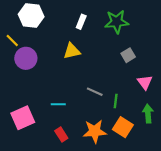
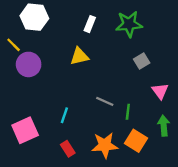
cyan line: (58, 104) -> (64, 115), turned -72

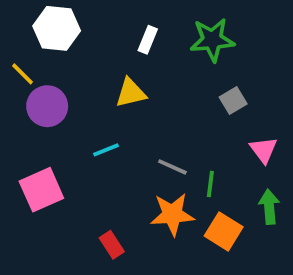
cyan line: (64, 115) -> (106, 150), moved, turned 49
pink square: (25, 130) -> (41, 190), moved
orange star: (105, 145) -> (172, 214), moved

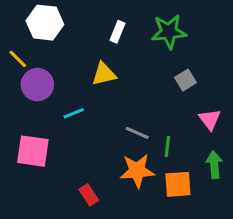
cyan line: (106, 150) -> (74, 113), moved
pink square: (41, 190) -> (33, 151), turned 32
orange square: (224, 231) -> (178, 184), turned -36

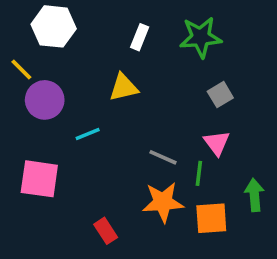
pink triangle: (210, 119) -> (217, 143), moved

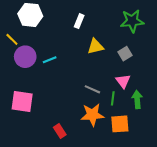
green star: (201, 37) -> (132, 21), moved
yellow triangle: (124, 87) -> (95, 47), moved
cyan line: (88, 134) -> (50, 60), moved
green arrow: (254, 195) -> (137, 99), moved

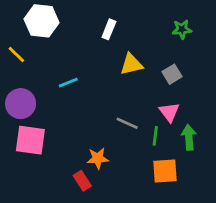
green star: (132, 21) -> (182, 29), size x0.6
purple circle: (25, 57) -> (21, 104), moved
orange star: (92, 115) -> (98, 158), moved, size x0.7

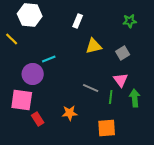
purple circle: (21, 104) -> (33, 74), moved
orange square: (165, 171) -> (107, 128), moved
red rectangle: (82, 181) -> (38, 119), moved

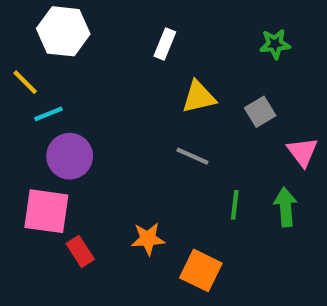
cyan line: (49, 59) -> (48, 114), moved
pink triangle: (121, 80) -> (302, 152), moved
gray line: (91, 88) -> (192, 156), moved
orange square: (107, 128) -> (201, 270), moved, turned 30

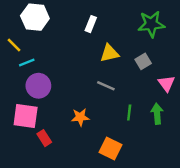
green star: (275, 44) -> (151, 24), size x1.6
orange star: (148, 239) -> (80, 117), moved

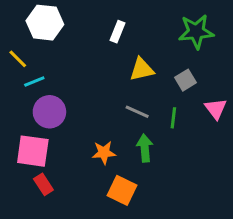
green line: (129, 113) -> (173, 118), moved
green arrow: (157, 114) -> (145, 148), moved
red rectangle: (44, 138) -> (43, 184), moved
orange square: (111, 149) -> (122, 190), moved

